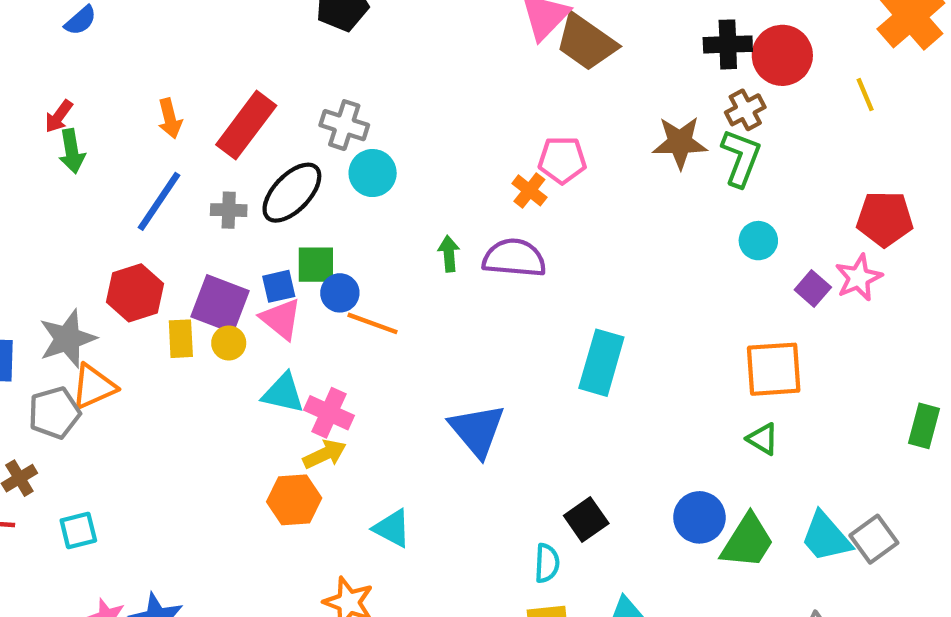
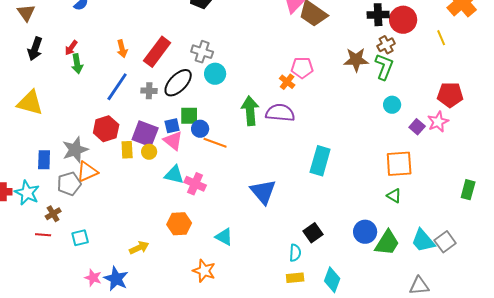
green arrow: (449, 254) -> (250, 111), size x1.8
yellow arrow: (325, 454) -> (139, 248), moved

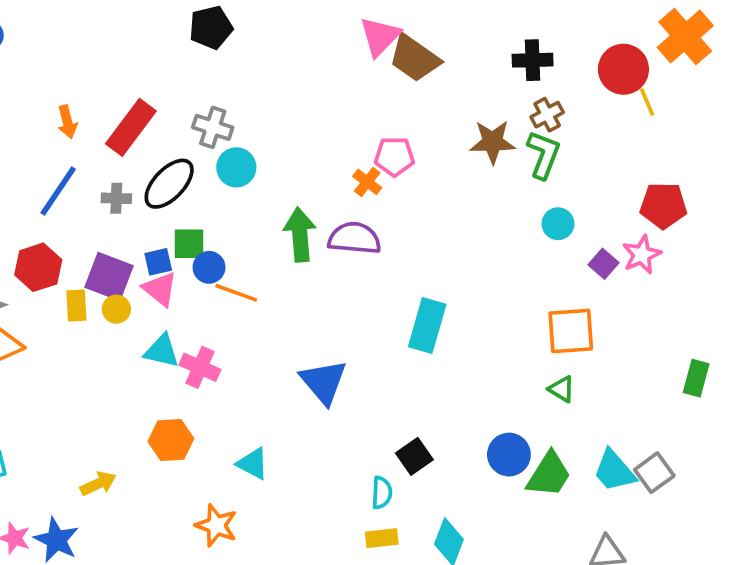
red circle: (403, 20) -> (623, 69), moved

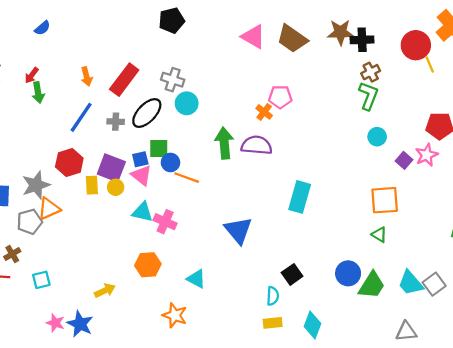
pink triangle: (380, 37) -> (253, 37), moved, turned -44
brown star: (493, 142) -> (341, 32), moved

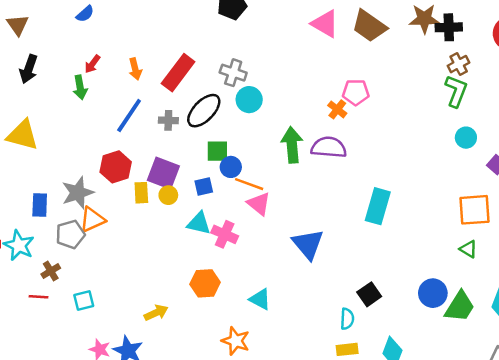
red arrow: (32, 75) -> (92, 64), moved
blue square: (140, 159) -> (204, 187), moved
pink triangle: (141, 175) -> (259, 204), moved

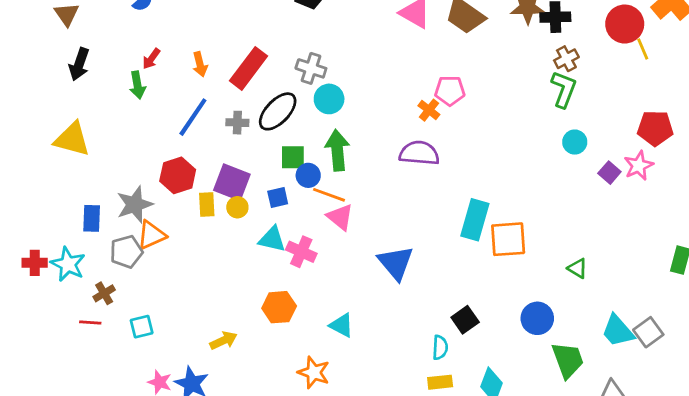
green arrow: (292, 145) -> (337, 150), moved
orange square: (474, 210) -> (508, 239), moved
green trapezoid: (460, 307) -> (568, 360), moved, turned -52

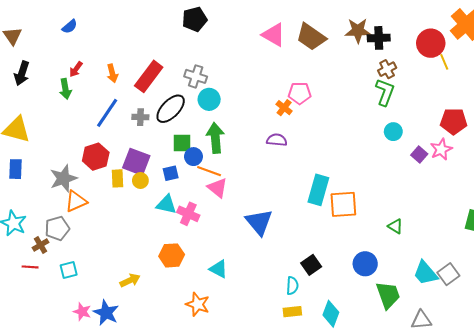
purple semicircle: (419, 153) -> (277, 140), size x0.7
blue rectangle: (92, 218) -> (16, 169), moved
gray pentagon: (126, 252) -> (57, 228), moved

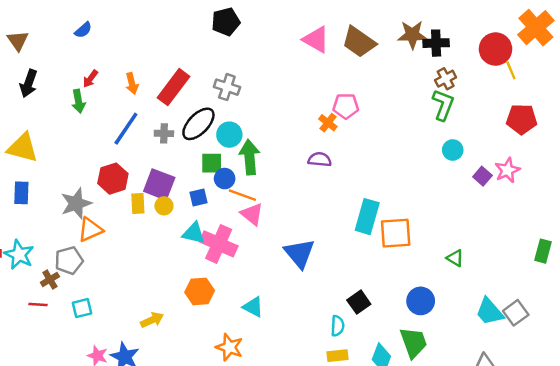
cyan circle: (209, 99) -> (229, 135), moved
red pentagon: (454, 121) -> (522, 119), moved
pink cross: (188, 214) -> (219, 244), size x1.4
green trapezoid: (388, 295) -> (414, 343), moved

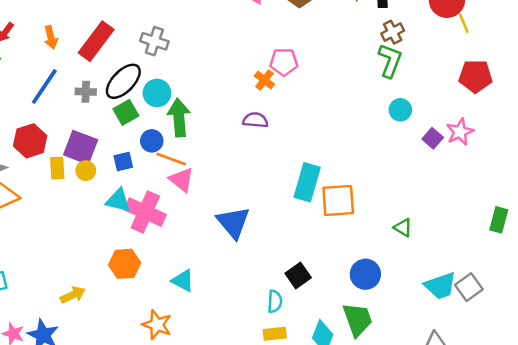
green square: (212, 163) -> (126, 112), moved, turned -30
cyan trapezoid: (490, 312) -> (440, 286), turned -68

